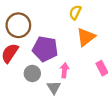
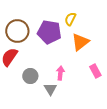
purple pentagon: (45, 49) -> (49, 32), moved

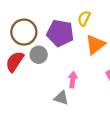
gray circle: (30, 76) -> (39, 55), moved
gray triangle: (50, 89) -> (61, 98), turned -40

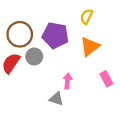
yellow semicircle: (84, 18) -> (86, 16), moved

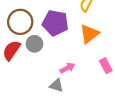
pink arrow: (68, 81) -> (67, 68), turned 56

